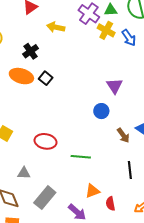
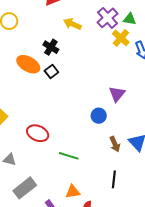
black cross: (31, 51) -> (51, 47), moved, turned -35

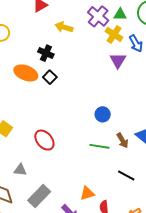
purple triangle: (117, 94) -> (118, 60), moved
red ellipse: (38, 133) -> (44, 140), turned 35
green line: (69, 156) -> (99, 146), moved
black line: (114, 179) -> (126, 175), turned -60

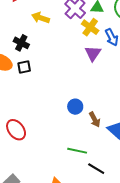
black square: (50, 77) -> (24, 67), turned 32
brown arrow: (122, 140) -> (95, 120), moved
green line: (99, 146) -> (77, 151), moved

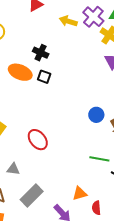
yellow arrow: (41, 18) -> (68, 21), moved
black square: (24, 67) -> (44, 77), turned 32

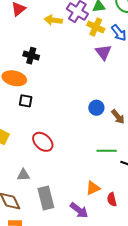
black square: (44, 77) -> (26, 101), moved
gray rectangle: (32, 195) -> (46, 198), turned -50

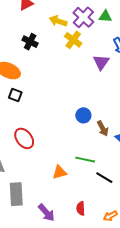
yellow cross: (96, 27) -> (73, 40), moved
black cross: (31, 56) -> (30, 42), moved
orange triangle: (93, 188) -> (59, 172), moved

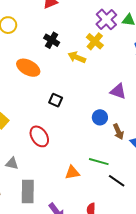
yellow arrow: (58, 21) -> (77, 57), moved
purple triangle: (101, 62) -> (118, 91), moved, turned -48
black square: (15, 95) -> (56, 100), moved

